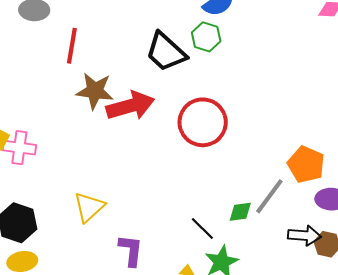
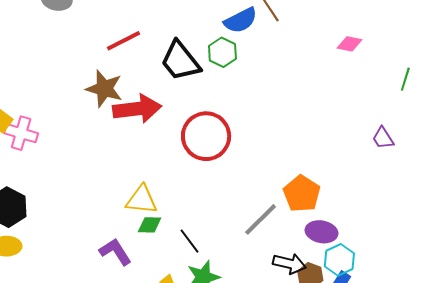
red line: (72, 46) -> (124, 41), moved, turned 45
yellow triangle: (89, 207) -> (142, 200), moved, turned 40
green diamond: (240, 212) -> (150, 225), moved
purple L-shape: (131, 250) -> (115, 252), turned -48

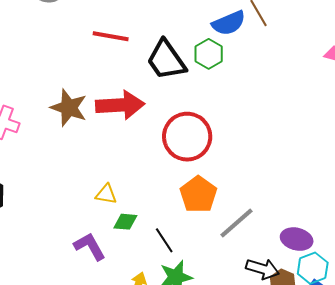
red line: (124, 41) -> (111, 36), turned 33
brown star: (104, 89) -> (69, 108), moved
orange pentagon: (302, 194) -> (198, 194), moved
yellow triangle: (142, 200) -> (106, 194), moved, size x0.7

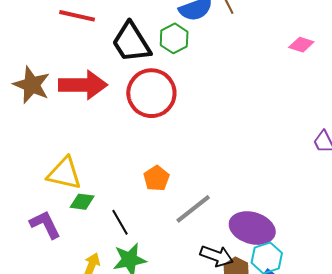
red circle: (187, 137) -> (151, 93), moved
yellow triangle: (106, 194) -> (64, 173), size x1.6
orange pentagon: (198, 194) -> (156, 178), size x0.7
purple ellipse: (297, 239) -> (252, 228), size x1.4

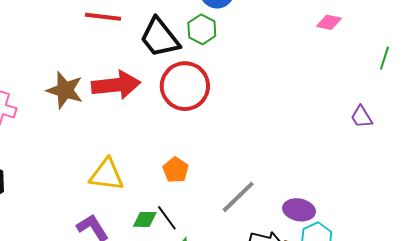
orange pentagon: (156, 178) -> (176, 170), moved
green diamond: (82, 202) -> (145, 219), moved
purple ellipse: (252, 228) -> (299, 210), size x0.7

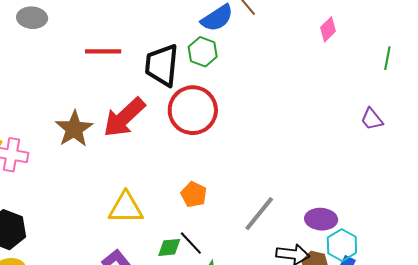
pink diamond: (329, 22) -> (328, 29), turned -50
black trapezoid: (160, 38) -> (162, 65), turned 51
red arrow: (116, 85) -> (124, 117), turned 150
brown star: (65, 90) -> (74, 129), turned 30

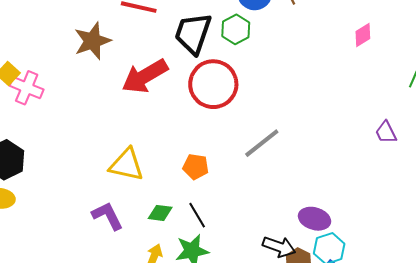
brown star: (74, 129) -> (92, 41), moved
orange pentagon: (194, 195) -> (196, 167), turned -30
gray line: (259, 214) -> (262, 143), moved
black line: (191, 243) -> (197, 215), moved

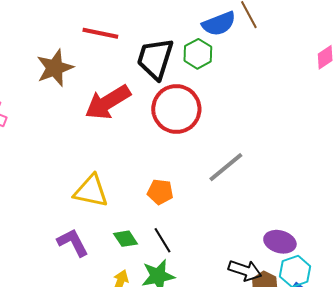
green diamond: (160, 213) -> (125, 239), turned 50

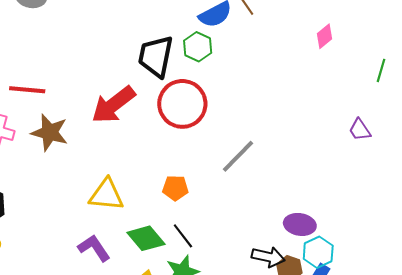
red line: (100, 33) -> (27, 90), moved
brown star: (55, 68) -> (50, 133), moved, turned -30
green diamond: (125, 239) -> (146, 238), size x1.5

